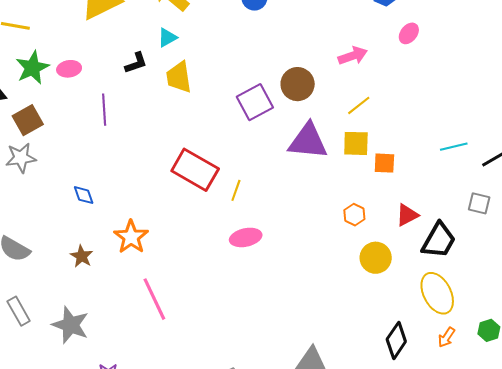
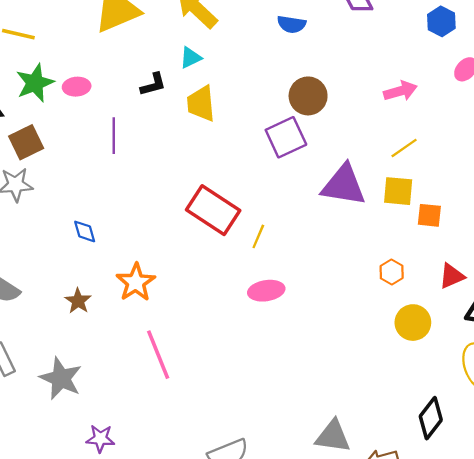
brown circle: (298, 84) -> (308, 96), moved

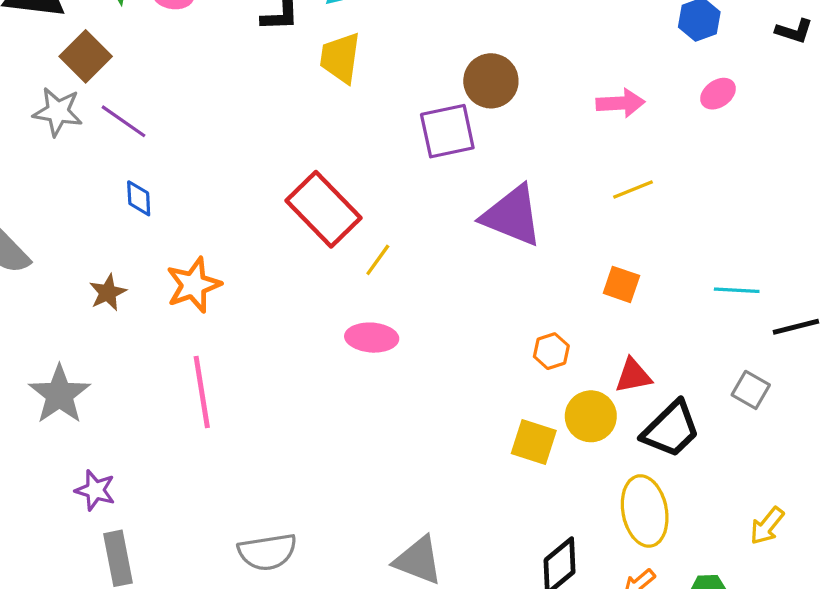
purple line: (114, 136) -> (124, 121), moved, turned -68
brown square: (26, 142) -> (86, 56), turned -32
yellow line: (404, 148) -> (633, 190), moved
yellow square: (398, 191) -> (534, 442), moved
yellow circle: (413, 323) -> (591, 416), moved

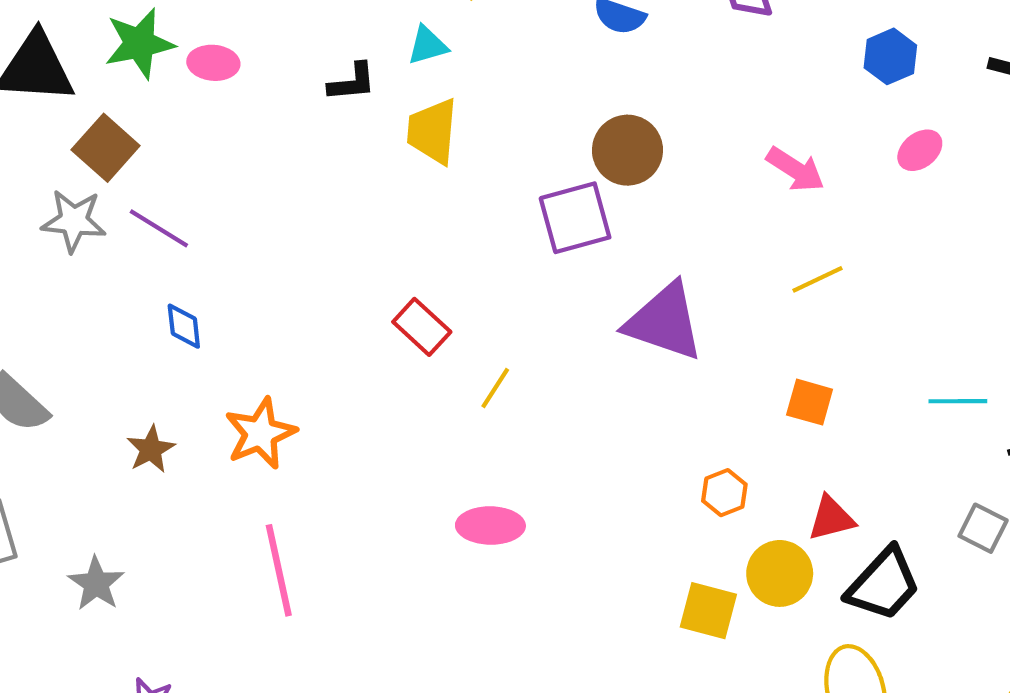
pink arrow: (621, 103) -> (795, 169), turned 39
red rectangle: (324, 209) -> (422, 327), size x0.6
pink ellipse: (372, 338) -> (490, 526), moved
gray star: (59, 394) -> (96, 584), size x0.7

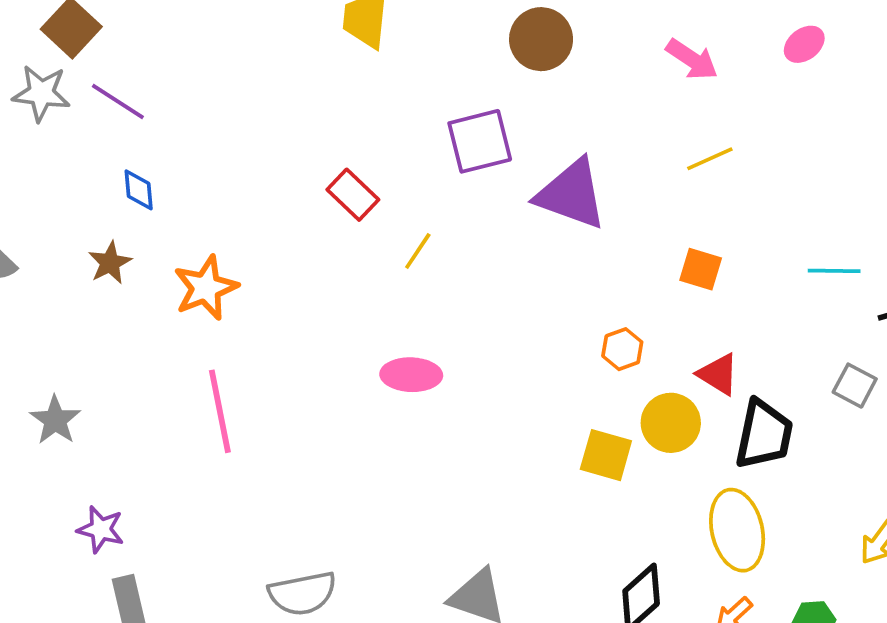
purple square: (575, 218) -> (480, 141), moved
brown star: (151, 449) -> (110, 263), moved
red triangle: (831, 518) -> (718, 374), turned 45
black trapezoid: (883, 584) -> (764, 434), turned -32

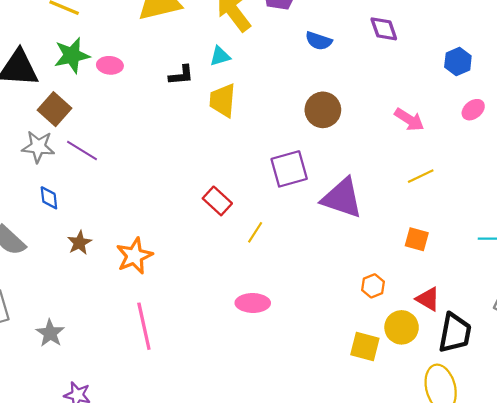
blue diamond: (139, 190) -> (49, 198), moved

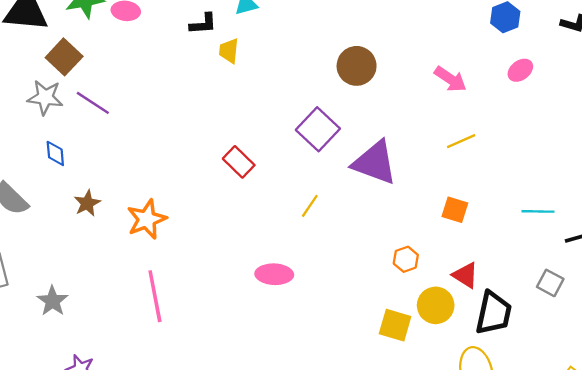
yellow trapezoid: (223, 100) -> (229, 51), moved, size x0.7
purple square: (289, 169) -> (318, 129), turned -33
yellow line: (255, 232) -> (310, 206), moved

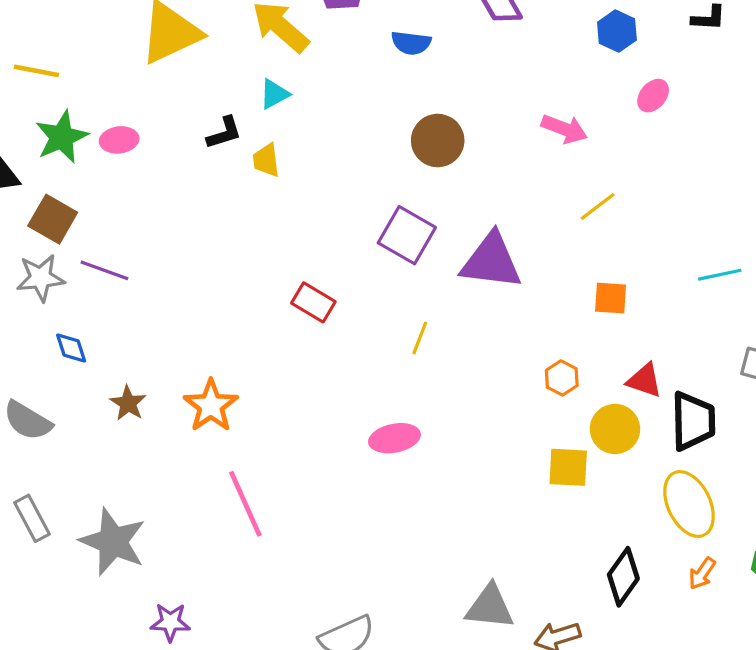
gray star: (52, 301) -> (113, 542), size x1.6

